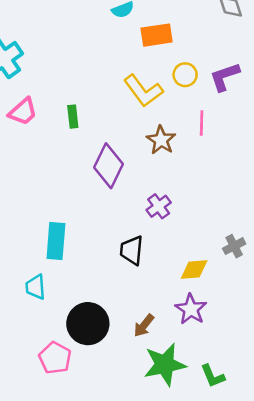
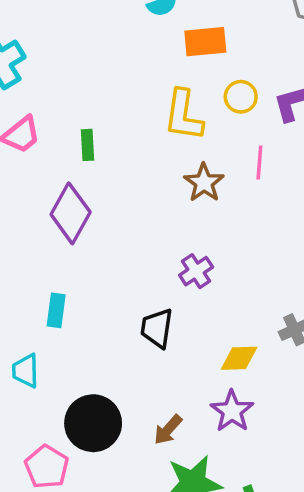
yellow L-shape: (143, 91) -> (183, 115), turned 42
purple diamond: (108, 166) -> (71, 213), moved
cyan rectangle: (56, 241) -> (56, 310), size x0.7

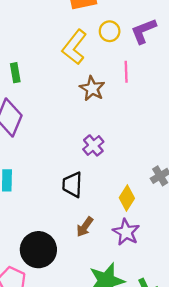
yellow L-shape: (183, 115) -> (74, 47), turned 36
yellow diamond: (239, 358) -> (127, 198), turned -50
brown arrow: (168, 430) -> (85, 227), moved

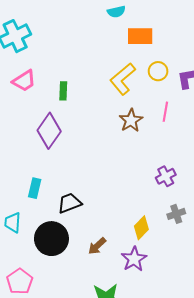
purple cross: (93, 145) -> (166, 176), moved
black trapezoid: (72, 185) -> (69, 203), moved, turned 55
black circle: (38, 250) -> (51, 239), moved

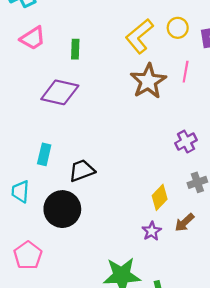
brown star: (131, 120) -> (148, 81), size x1.4
purple diamond: (49, 131) -> (60, 92), turned 68
brown arrow: (97, 246) -> (184, 222), moved
purple star: (134, 259) -> (152, 231), size x0.7

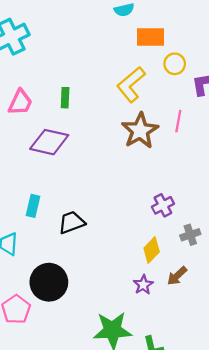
yellow circle: (178, 28) -> (175, 64), moved
pink trapezoid: (33, 38) -> (20, 102), moved, turned -32
purple cross: (186, 142) -> (163, 205), moved
black circle: (62, 209) -> (49, 282), moved

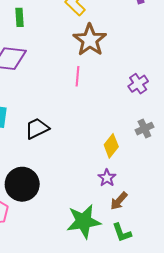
pink line: (178, 121) -> (77, 76), moved
purple cross: (163, 205) -> (138, 84), moved
brown arrow: (177, 276) -> (119, 201), moved

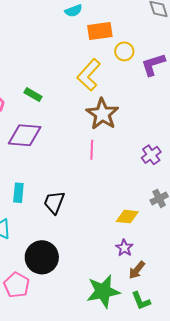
green rectangle: (20, 17) -> (33, 95), turned -54
black trapezoid: (37, 128) -> (54, 202), turned -40
yellow diamond: (111, 146) -> (127, 217), turned 60

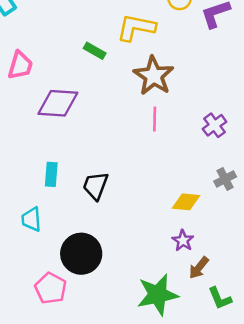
yellow L-shape: (89, 75) -> (136, 28), turned 60
green rectangle: (33, 95) -> (95, 51), moved
pink line: (92, 150) -> (155, 119), moved
green L-shape: (141, 301) -> (220, 298), moved

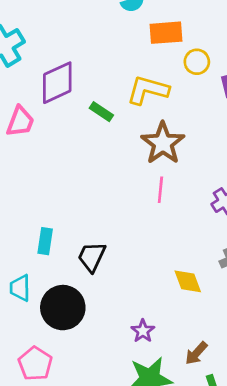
purple diamond: (58, 103) -> (57, 83), moved, turned -33
yellow diamond: (186, 202) -> (188, 281), turned 60
purple star: (183, 241) -> (143, 331), moved
black circle: (81, 254) -> (63, 308), moved

